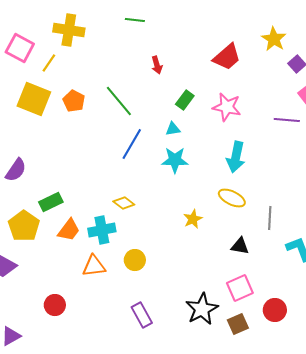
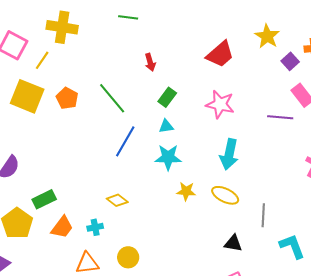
green rectangle: (185, 100) -> (167, 97), moved
yellow star: (193, 219) -> (186, 191), moved, turned 30
cyan cross: (102, 230) -> (95, 227), size x0.6

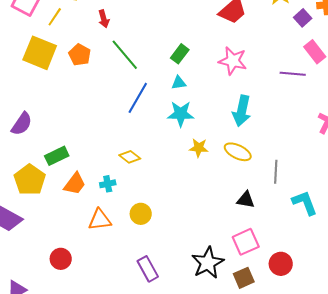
red arrow: (150, 62) -> (104, 19), moved

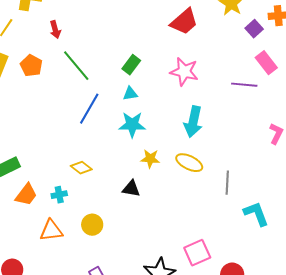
black triangle: (246, 200) -> (131, 189), moved

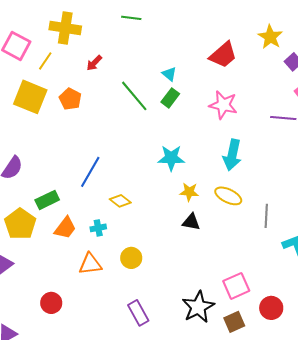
red arrow: (55, 30) -> (94, 63), turned 60
green line: (76, 66) -> (134, 96), moved
cyan triangle: (130, 94) -> (169, 74), moved, turned 49
blue line: (89, 109) -> (90, 172), moved
black triangle: (131, 189) -> (191, 222), moved

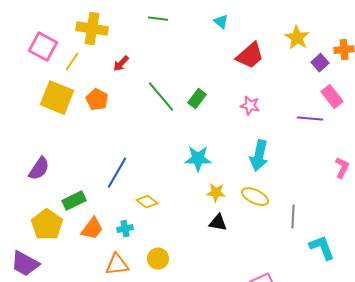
cyan triangle: (169, 74) -> (221, 22), moved
pink star: (223, 105) -> (250, 106), size x0.7

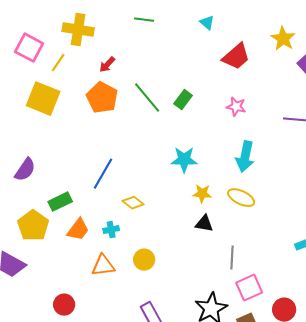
orange pentagon: (97, 100) -> (102, 98), moved, size x1.4
gray line: (293, 217) -> (232, 258), moved

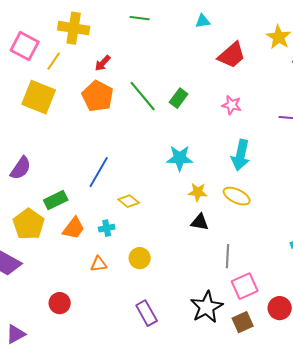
cyan triangle: (207, 23) -> (203, 21), turned -49
orange triangle: (103, 266) -> (99, 264), size x0.7

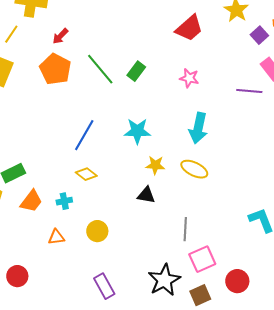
blue line: (99, 172) -> (84, 135), moved
black triangle: (200, 222) -> (146, 195), moved

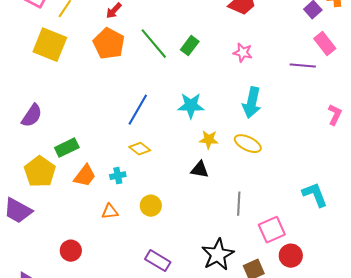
pink square: (202, 259) -> (272, 230), moved
purple rectangle: (104, 286) -> (158, 261), turned -30

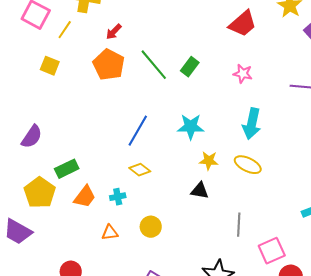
yellow square: (50, 45) -> (50, 66), size x0.6

